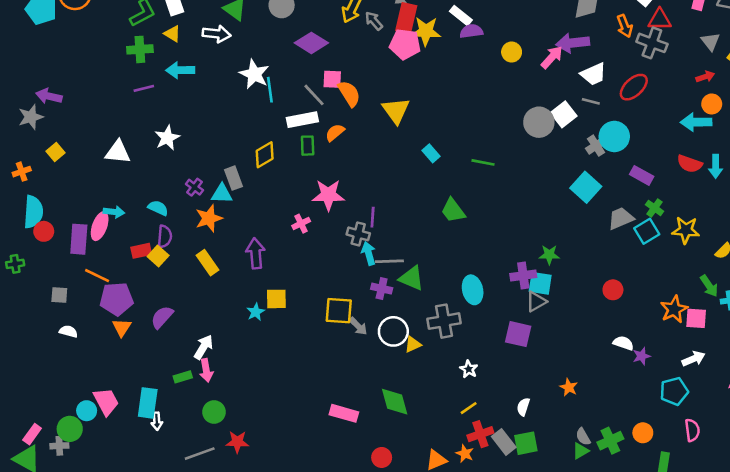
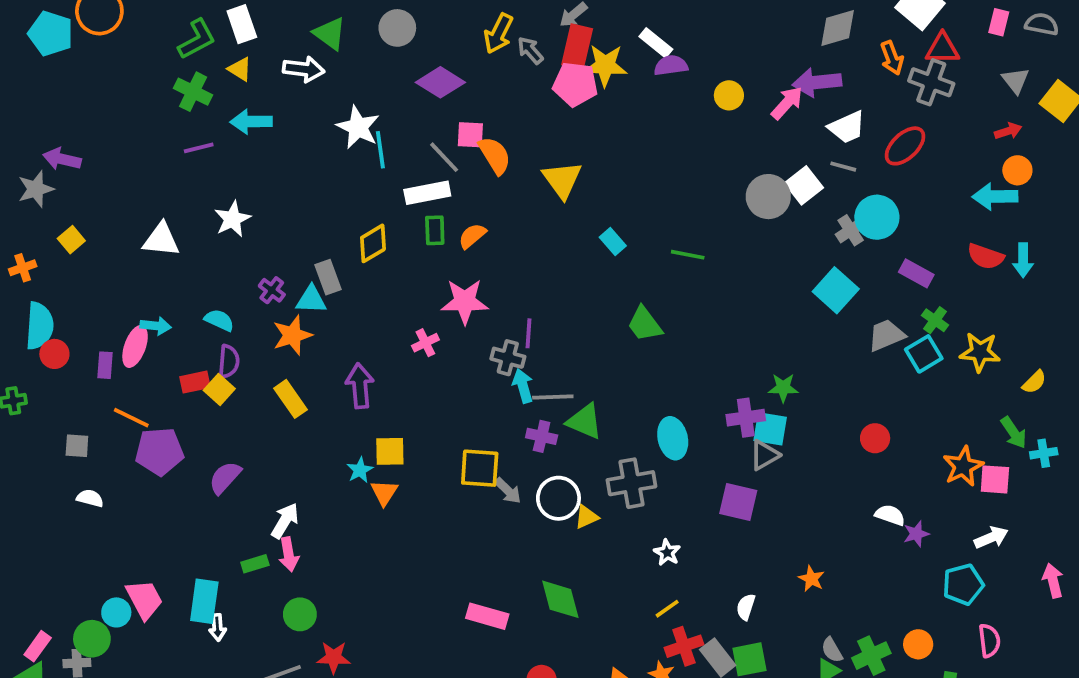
green cross: (140, 49) -> (193, 92), turned 30
orange semicircle: (335, 133) -> (472, 236), moved
purple rectangle: (79, 239) -> (105, 365), size x0.6
orange triangle: (122, 328) -> (384, 493), moved

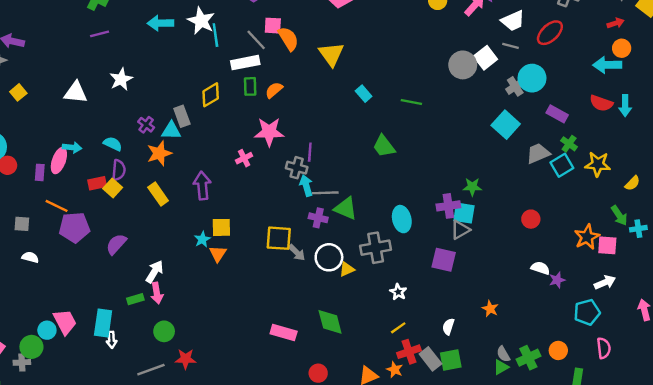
cyan arrow: (251, 122) -> (160, 23), moved

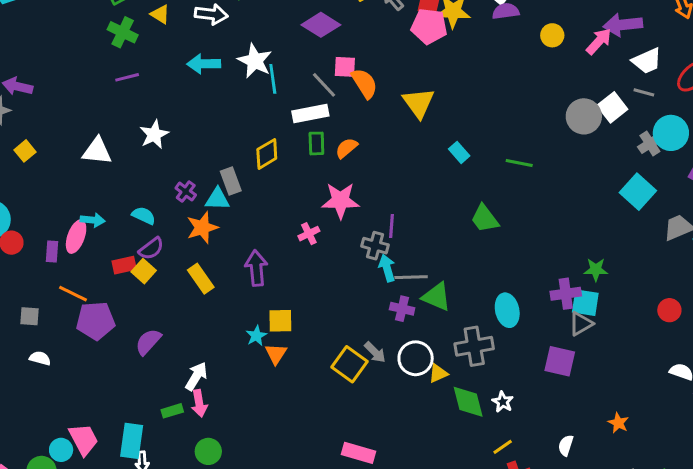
purple semicircle: (119, 170) -> (151, 249), turned 48
yellow square: (279, 238) -> (349, 364), moved, turned 32
green diamond: (330, 322) -> (468, 402), moved

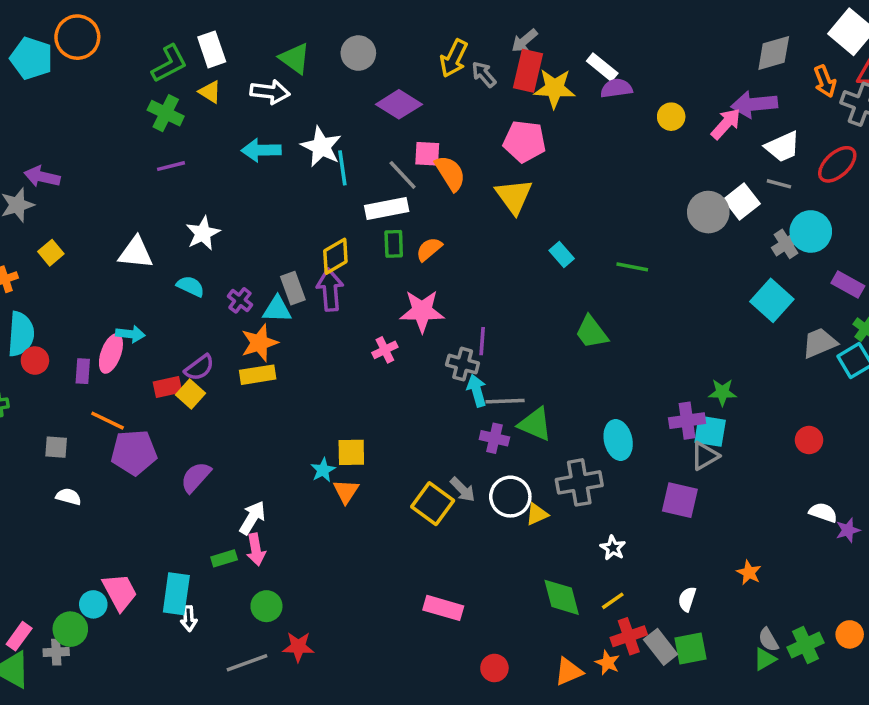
pink pentagon: (429, 26) -> (524, 141), moved
cyan semicircle: (144, 216) -> (190, 286), moved
purple arrow: (256, 268) -> (330, 290), moved
yellow rectangle: (201, 279) -> (258, 375), moved, turned -64
green diamond: (468, 402) -> (562, 597), moved

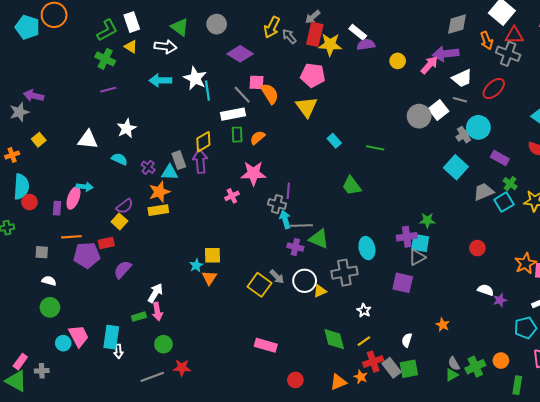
red rectangle: (167, 387) -> (106, 243), moved
orange line: (107, 421) -> (71, 237), turned -30
green circle: (70, 629) -> (50, 307), moved

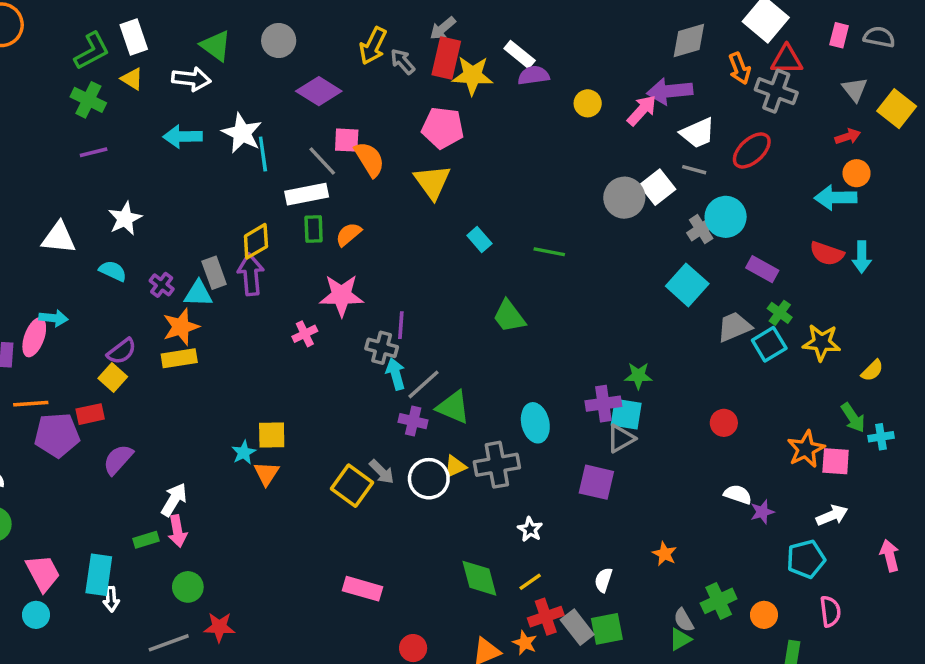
gray line: (301, 226) -> (424, 384), turned -40
yellow triangle: (320, 291) -> (455, 466), moved
cyan circle: (63, 343) -> (36, 615), moved
green cross: (475, 367) -> (719, 601), moved

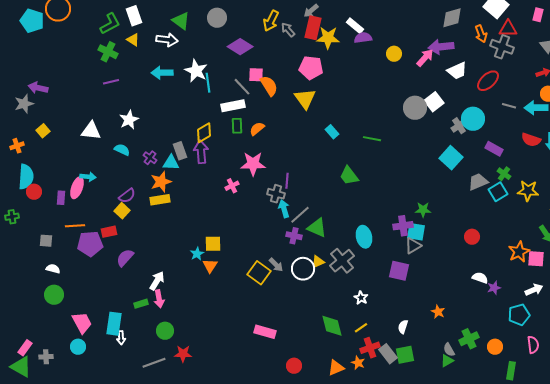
gray line: (694, 170) -> (509, 106), moved
gray cross: (497, 465) -> (342, 261), turned -30

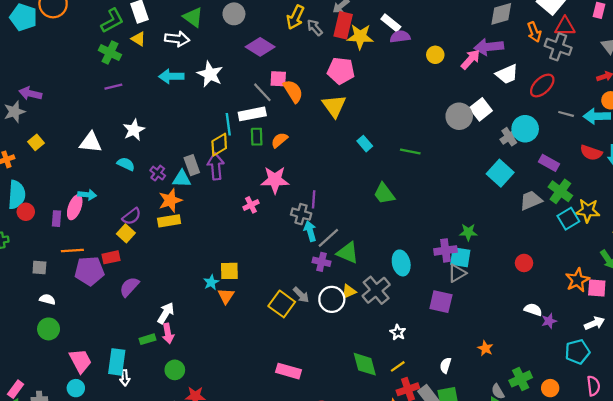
cyan line: (208, 83) -> (228, 124), moved
green cross: (504, 174) -> (560, 191), size x1.5
cyan square: (498, 192) -> (568, 219), moved

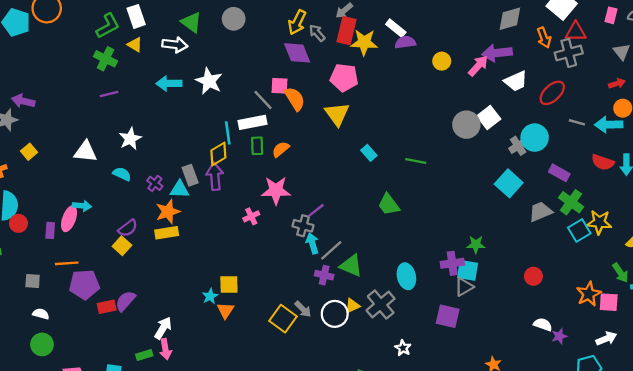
purple diamond: (260, 47) -> (297, 53), moved, turned 36
gray cross: (558, 47) -> (569, 53), turned -35
purple line: (314, 199) -> (316, 210), turned 48
red rectangle: (111, 257) -> (107, 307), moved

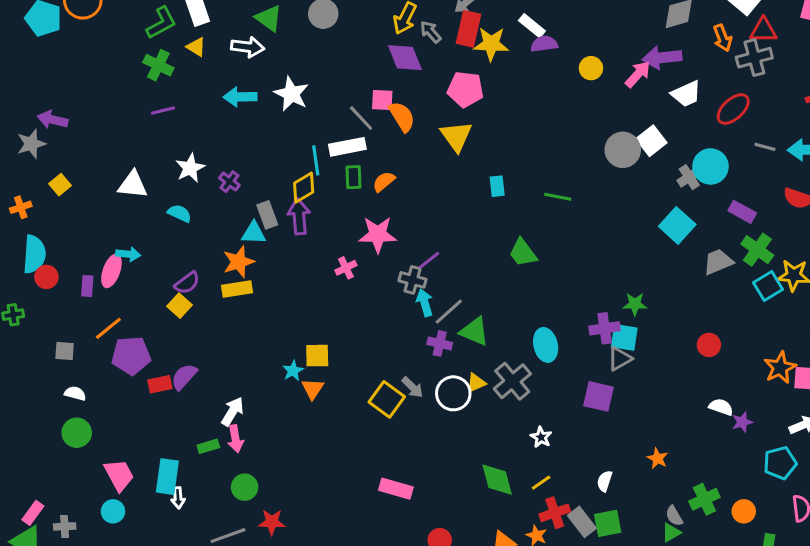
cyan rectangle: (369, 153) -> (497, 186), turned 35
purple cross: (155, 183) -> (229, 182), moved
orange line: (67, 263) -> (108, 328), turned -35

